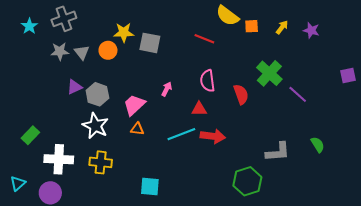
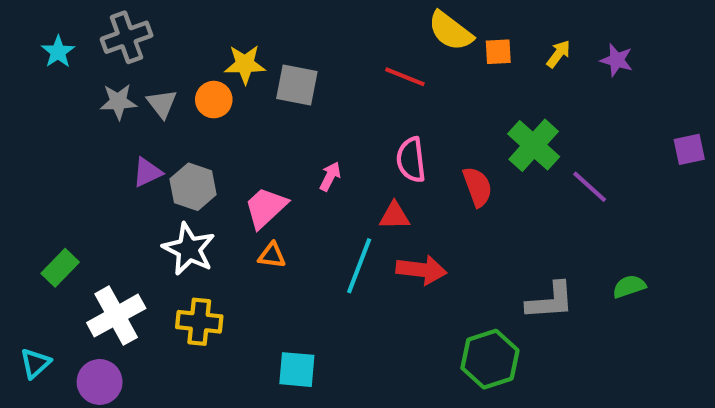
cyan line: (181, 134) -> (359, 266), turned -48
green semicircle: (318, 145) -> (629, 286), turned -77
white cross: (59, 159) -> (116, 316), turned -32

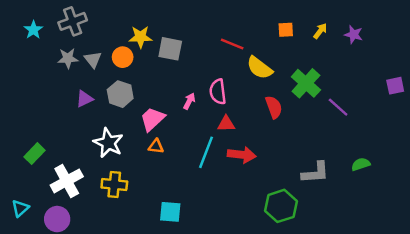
yellow semicircle: (451, 31) -> (260, 68), moved
pink semicircle: (411, 160) -> (218, 92), moved
gray hexagon: (193, 187) -> (120, 94), moved

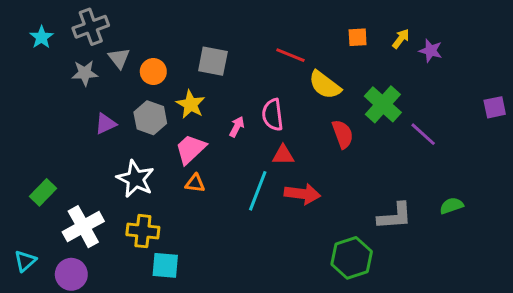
purple star: (354, 35) -> (431, 51), moved
yellow star: (140, 37) -> (191, 104), moved, turned 30
gray triangle: (93, 60) -> (119, 58), moved
cyan square: (170, 212) -> (165, 265), moved

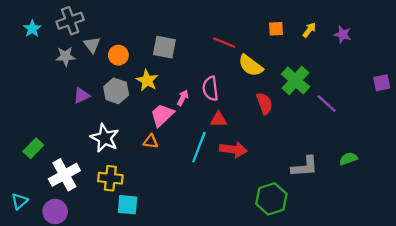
purple star: (431, 51) -> (343, 34), moved
pink trapezoid: (191, 149) -> (162, 115), moved

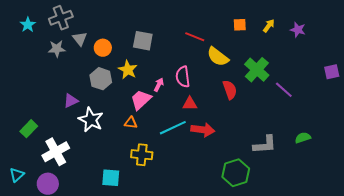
purple triangle: (82, 95) -> (71, 101), moved
cyan line: (199, 147) -> (173, 128), turned 44
yellow cross: (110, 178) -> (142, 155), moved

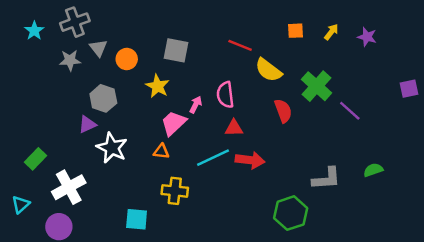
gray hexagon: (101, 79) -> (103, 98), moved
cyan triangle: (17, 175) -> (21, 204), moved

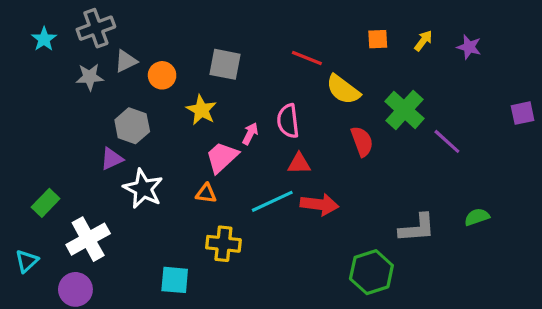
gray triangle: (98, 48) -> (126, 61), turned 42

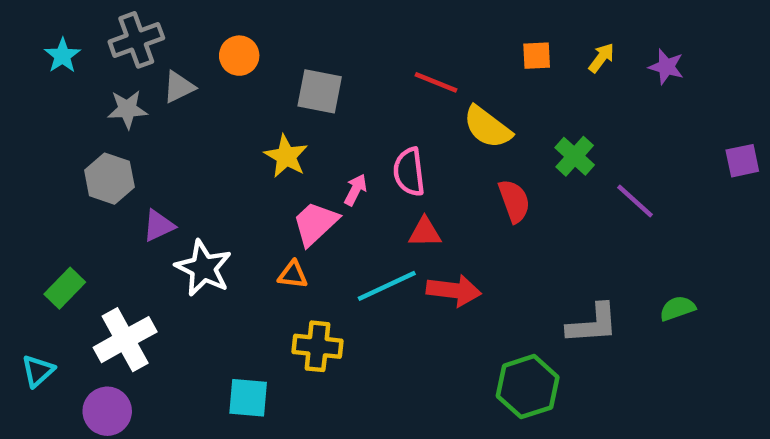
orange circle: (162, 75) -> (239, 56), moved
green cross: (404, 110) -> (575, 156), size x0.7
gray hexagon: (132, 126) -> (109, 179), moved

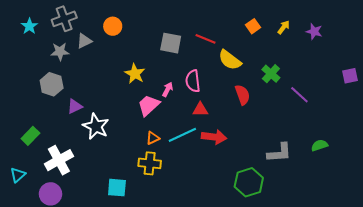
orange square: (537, 56) -> (253, 26), turned -32
gray square: (320, 91) -> (171, 43), moved
orange triangle: (293, 275) -> (153, 138), moved, turned -32

